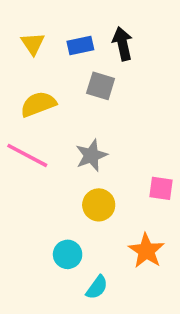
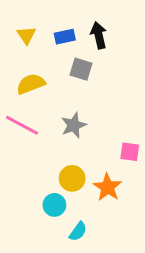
yellow circle: (99, 205) -> (72, 178), moved
orange star: (146, 251) -> (108, 187), moved

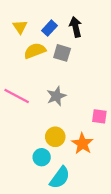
blue rectangle: (65, 37) -> (50, 28), turned -35
yellow semicircle: (31, 84) -> (35, 51), moved
cyan semicircle: (78, 232) -> (60, 178), size x1.5

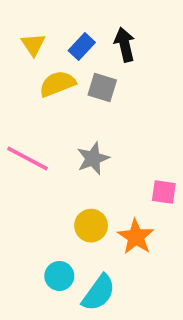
cyan circle: (42, 157) -> (59, 276), moved

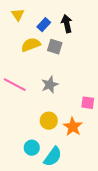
yellow triangle: (33, 45) -> (18, 15), moved

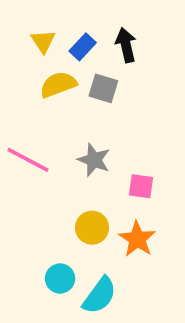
yellow triangle: (18, 15) -> (43, 41), moved
gray star: (50, 85) -> (94, 160), turned -30
pink square: (88, 103) -> (141, 186), moved

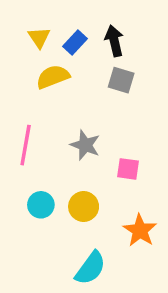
gray square: (103, 88) -> (121, 80), moved
pink line: (28, 160) -> (26, 145), turned 72
orange star: (137, 239) -> (140, 230), moved
cyan circle: (60, 278) -> (41, 205), moved

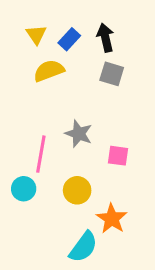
pink line: (26, 145) -> (41, 154), moved
cyan circle: (41, 205) -> (24, 189), moved
orange star: (140, 230) -> (112, 219), moved

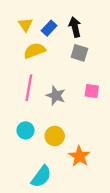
pink line: (41, 154) -> (29, 88), moved
pink square: (118, 156) -> (92, 91), moved
cyan circle: (24, 189) -> (25, 130), moved
cyan semicircle: (83, 247) -> (41, 176), moved

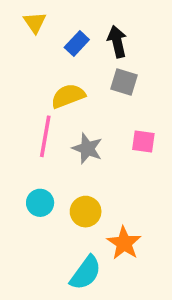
yellow triangle: (25, 25) -> (35, 22), moved
yellow semicircle: (34, 51) -> (68, 96), moved
cyan semicircle: (41, 176) -> (86, 273), moved

